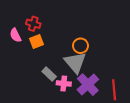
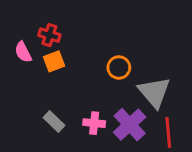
gray triangle: (75, 63) -> (154, 92), moved
gray rectangle: (49, 74) -> (54, 122), moved

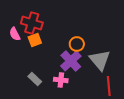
red cross: (49, 35) -> (32, 23), size x1.5
purple cross: (130, 125) -> (71, 61), moved

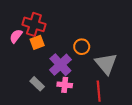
pink semicircle: (15, 34) -> (16, 36), turned 64
purple cross: (71, 61) -> (60, 65), moved
red line: (109, 86) -> (99, 91), moved

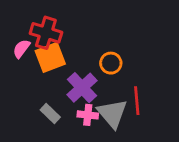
orange square: (37, 42) -> (50, 57), size x1.5
gray triangle: (106, 64) -> (112, 114), moved
red line: (99, 91) -> (137, 101), moved

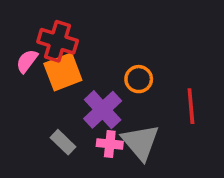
red line: (137, 101) -> (191, 106), moved

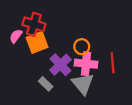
gray rectangle: (63, 142) -> (46, 84), moved
pink cross: (110, 144) -> (86, 64), moved, size x1.5

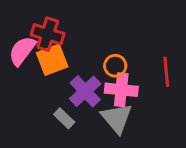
pink semicircle: (16, 36) -> (22, 51), size x1.5
red line: (113, 63) -> (166, 72), moved

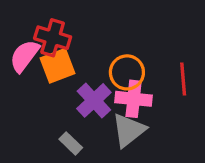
orange circle: (115, 66) -> (127, 72), size x1.4
gray rectangle: (64, 118) -> (71, 143), moved
gray triangle: (117, 118) -> (129, 130), turned 32

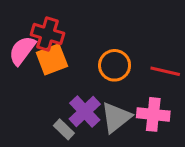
red line: (183, 79) -> (165, 71), turned -72
pink cross: (134, 99) -> (153, 114), moved
purple cross: (94, 100) -> (85, 111), moved

